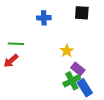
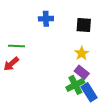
black square: (82, 13) -> (84, 25), moved
yellow star: (67, 51) -> (82, 53), moved

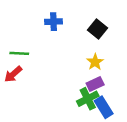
black square: (84, 25) -> (98, 29), turned 35
purple rectangle: (82, 72) -> (95, 84), turned -64

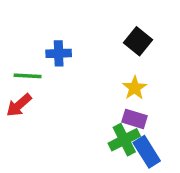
blue cross: (54, 22) -> (59, 53), moved
purple rectangle: (95, 84) -> (135, 119), turned 42

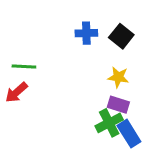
blue cross: (59, 53) -> (86, 33), moved
yellow star: (135, 88) -> (118, 77), turned -30

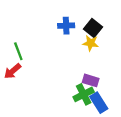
green line: (24, 67) -> (18, 51), turned 66
yellow star: (118, 77) -> (91, 43), moved

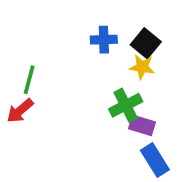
green line: (18, 51) -> (29, 80), turned 36
green cross: (84, 94) -> (126, 105), moved

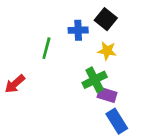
black square: (146, 43) -> (106, 19), moved
green line: (29, 80) -> (46, 48), moved

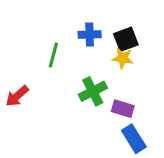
black square: (106, 19) -> (126, 39), moved, turned 30
green cross: (95, 80) -> (93, 91), moved

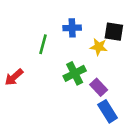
black square: (126, 39) -> (114, 32), moved, turned 30
purple rectangle: (123, 109) -> (99, 87), turned 30

